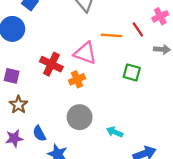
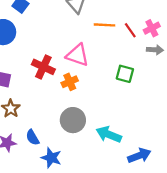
pink cross: (160, 16) -> (152, 28), moved
orange line: (112, 35) -> (105, 25), moved
cyan arrow: (115, 132) -> (109, 134), size x1.5

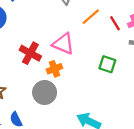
orange line: (105, 25) -> (91, 17), turned -48
gray circle: (73, 120) -> (45, 92), moved

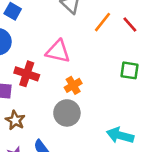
pink triangle: (63, 44) -> (58, 51), moved
red cross: (30, 53) -> (27, 74), moved

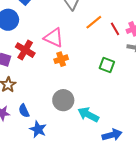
orange cross: (73, 85) -> (61, 59), moved
gray circle: (67, 113) -> (63, 100), moved

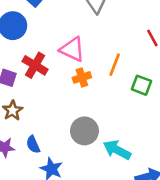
orange line: (94, 22) -> (115, 65), moved, turned -30

